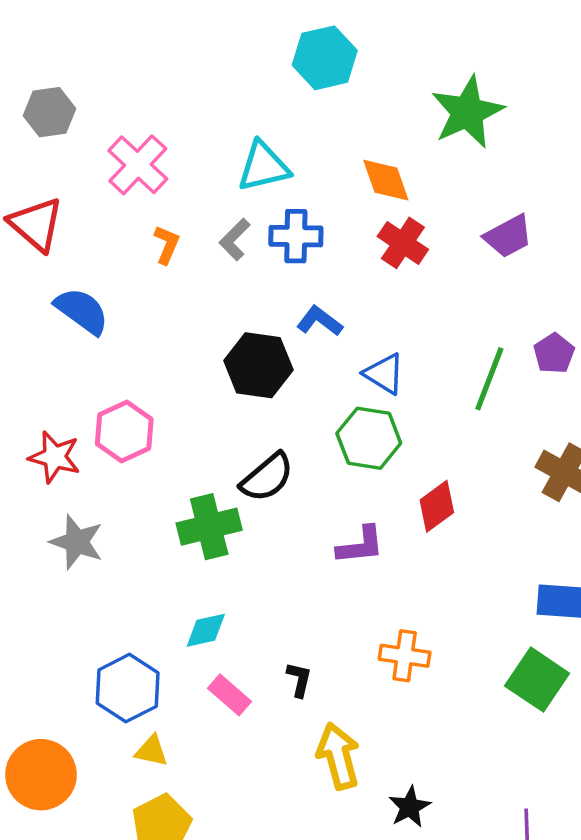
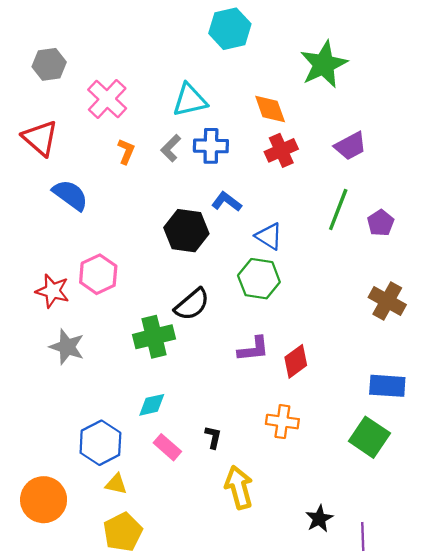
red cross: (403, 243) -> (281, 150), turned 32
green line: (489, 379) -> (338, 209), moved
red diamond: (437, 506) -> (296, 361), moved
black star: (410, 807) -> (319, 519), moved

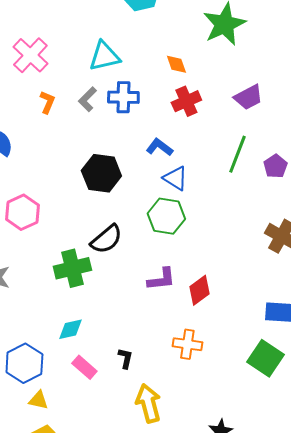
orange diamond: (270, 109) -> (176, 64), size x0.7
blue L-shape: (227, 202) -> (159, 147), moved

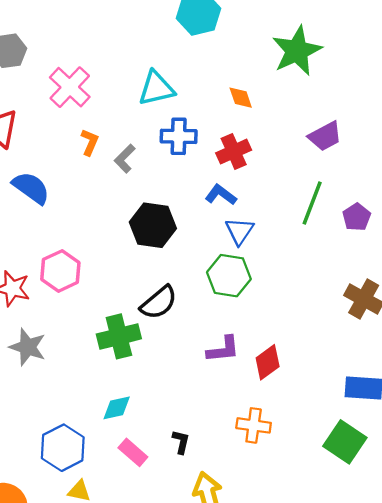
gray L-shape: (87, 99) -> (125, 159), moved
red cross: (186, 101) -> (234, 152), moved
blue triangle: (175, 178) -> (240, 231), turned 32

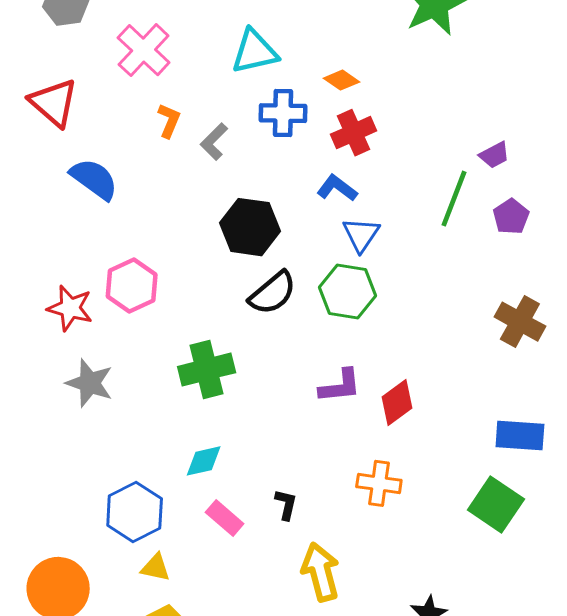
orange diamond: (241, 98) -> (342, 80), moved, turned -36
purple trapezoid: (325, 136) -> (494, 155), moved, size x0.7
black semicircle: (159, 303) -> (273, 293), moved

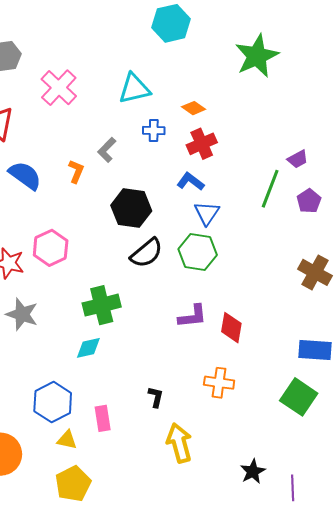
blue cross: (283, 113) -> (154, 131), size x0.7
orange L-shape: (169, 121) -> (76, 171), moved
red diamond: (397, 403) -> (231, 328), turned -44
cyan diamond: (204, 461) -> (88, 348), moved
pink rectangle: (225, 518) -> (103, 418), moved, turned 40

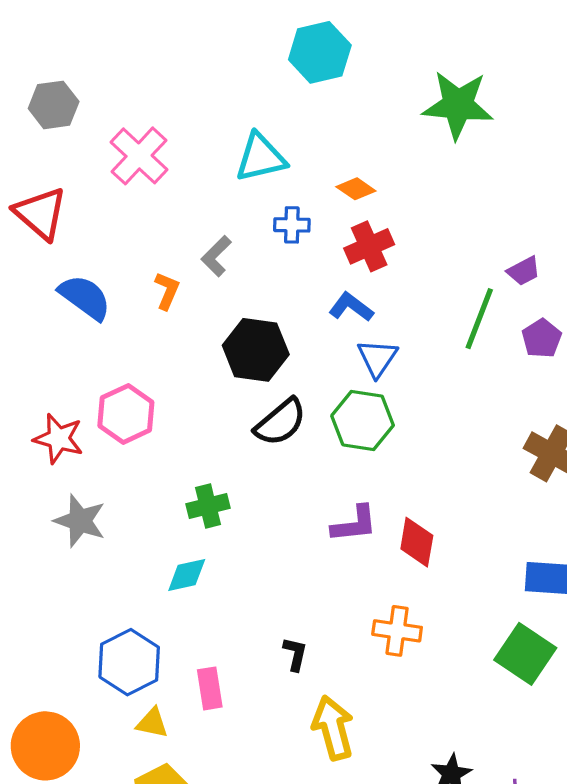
green star: (257, 56) -> (458, 105), turned 30
green cross: (102, 305) -> (208, 506), size x0.7

